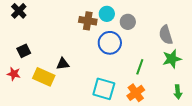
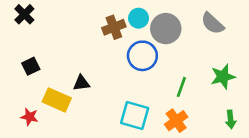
brown cross: (88, 21) -> (114, 27), turned -30
gray circle: (128, 22) -> (166, 29), size x1.5
gray semicircle: (166, 35) -> (212, 23), moved, turned -30
red star: (14, 74) -> (30, 117), moved

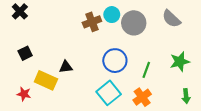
blue circle: (142, 56) -> (115, 61), moved
cyan square: (135, 115) -> (109, 93), turned 35

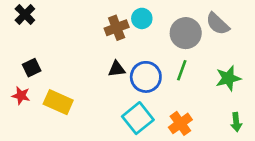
gray circle: (134, 23) -> (186, 33), moved
black triangle: (66, 67) -> (117, 69), moved
green line: (146, 70) -> (182, 70), moved
red star: (24, 94) -> (21, 96), moved

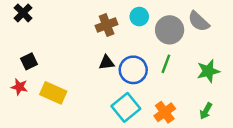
cyan circle: (142, 18) -> (139, 17), moved
green arrow: (236, 122) -> (206, 111), moved, turned 35

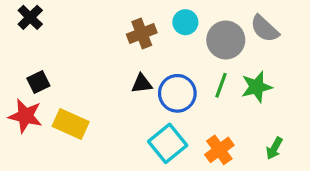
green star: (208, 71) -> (257, 87), moved
red star: (19, 87) -> (25, 116), size x1.5

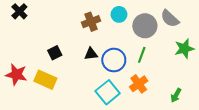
black square: (38, 82) -> (55, 53), moved
green star: (257, 87) -> (184, 49), moved
orange cross: (219, 150) -> (139, 84), moved

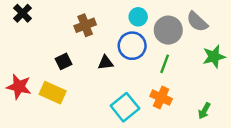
brown cross: (91, 22) -> (85, 25), moved
blue circle: (114, 60) -> (132, 46), moved
orange cross: (139, 84) -> (161, 98), turned -30

